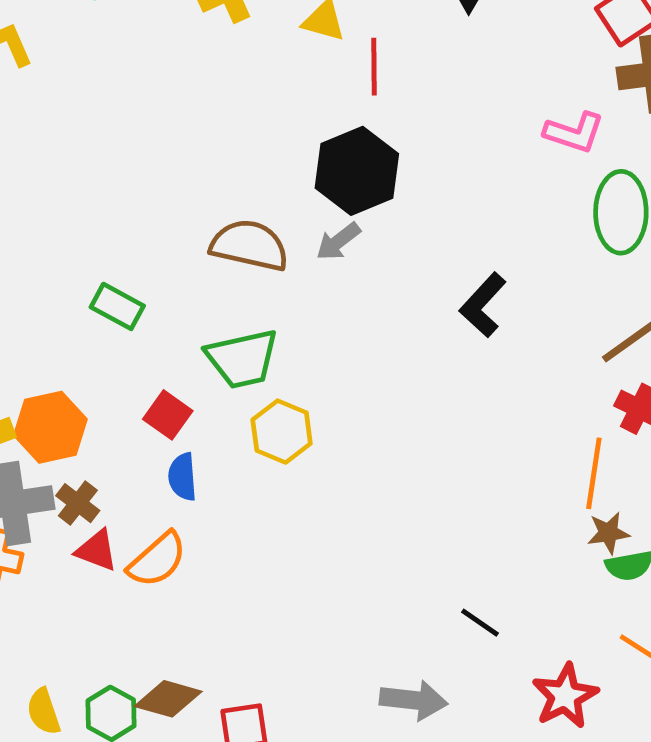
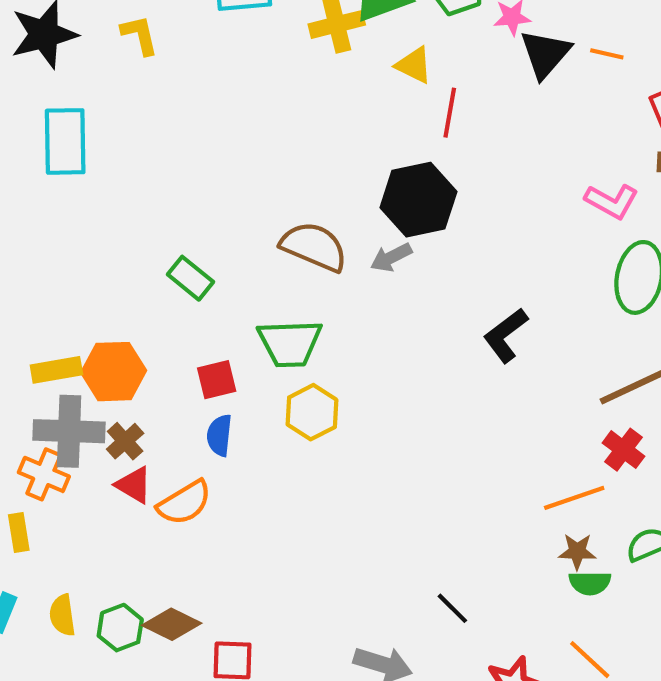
red square: (168, 415) -> (217, 380), turned 30
orange line: (594, 473) -> (574, 498), turned 52

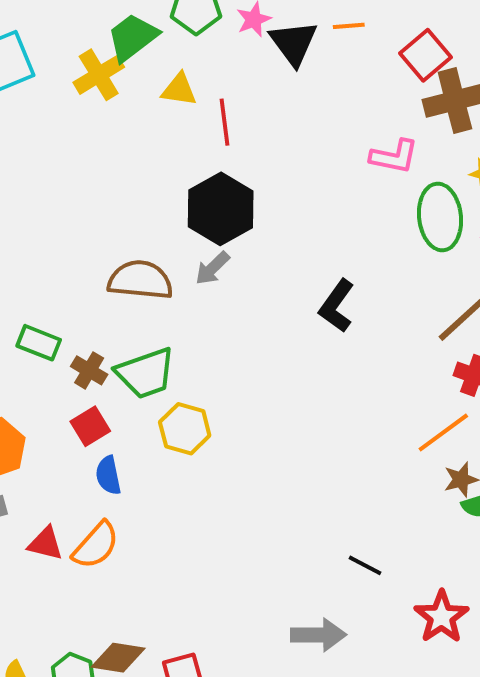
brown cross: (125, 441) -> (89, 370), moved

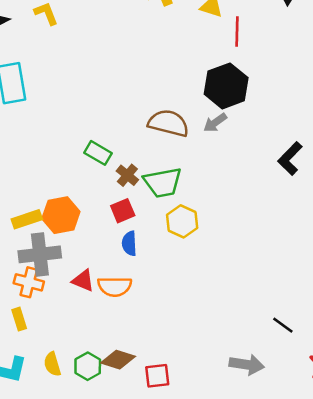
orange semicircle: (96, 545) -> (115, 286), turned 40

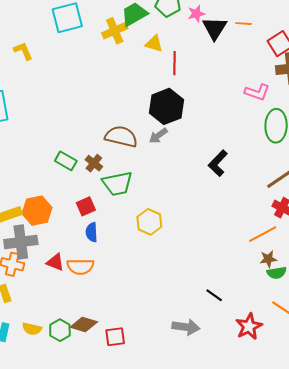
brown cross: (127, 175) -> (94, 163), moved
yellow hexagon: (182, 221) -> (149, 222), moved
yellow semicircle: (52, 364) -> (32, 329), turned -60

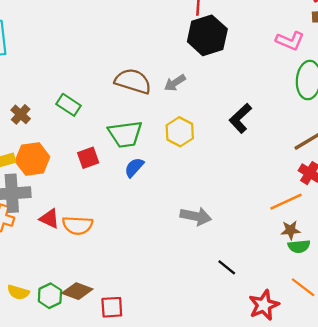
black hexagon: (167, 106) -> (207, 35), moved
brown cross: (94, 163) -> (21, 114), moved
yellow hexagon: (149, 222) -> (180, 132), moved
blue semicircle: (92, 232) -> (134, 167), moved, turned 42
gray arrow: (186, 327) -> (196, 216), moved

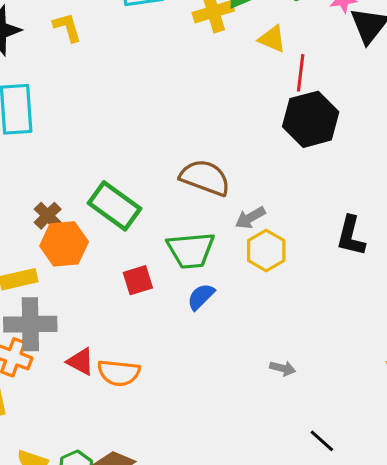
gray arrow: (175, 83) -> (250, 218), moved
green rectangle: (69, 105) -> (115, 206), size x1.5
black L-shape: (240, 118) -> (351, 236), turned -36
orange hexagon: (32, 159) -> (64, 244), moved
gray arrow: (196, 216) -> (283, 368), size x0.6

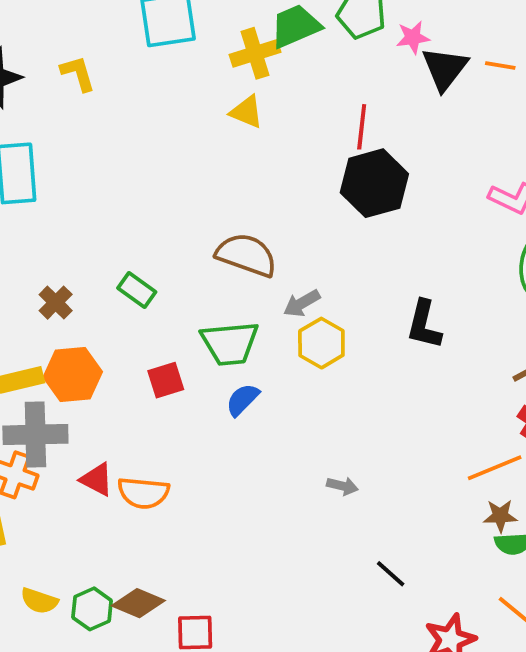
yellow triangle: (272, 39) -> (247, 112), moved
green rectangle: (115, 206) -> (137, 290), size x0.6
orange hexagon: (64, 244) -> (73, 375), moved

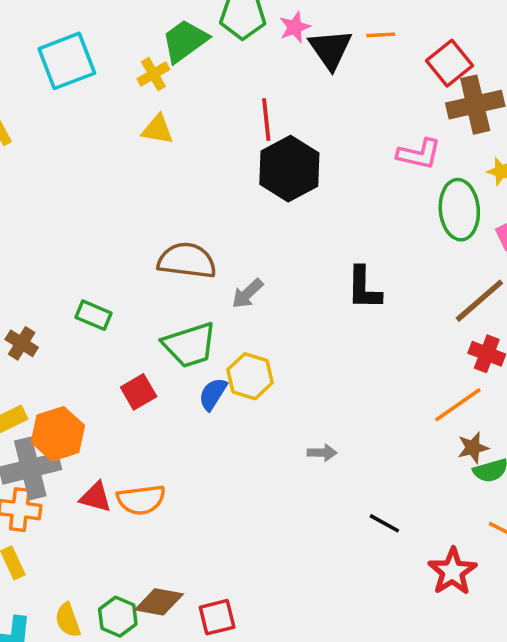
yellow cross: (255, 53) -> (153, 74), size x0.7
yellow hexagon: (321, 343) -> (250, 376), moved
orange hexagon: (73, 375) -> (58, 434), moved
yellow semicircle: (39, 601) -> (68, 620), turned 64

